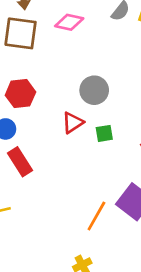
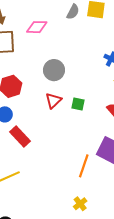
gray circle: (94, 90) -> (54, 70), moved
green square: (104, 133) -> (78, 104), turned 32

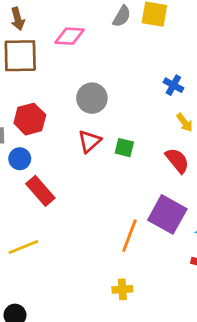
yellow cross: (80, 204) -> (122, 289), turned 32

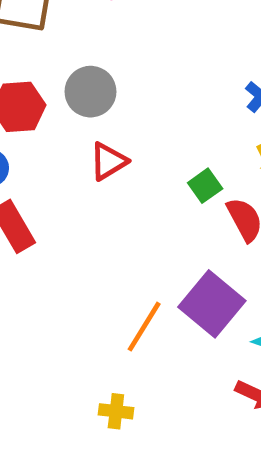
gray circle: (92, 98) -> (90, 92), moved
green square: (124, 148) -> (205, 186), moved, turned 30

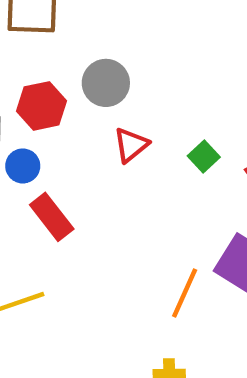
green square: (205, 186) -> (204, 156), moved

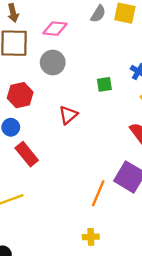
gray circle: (106, 83) -> (53, 62), moved
green square: (204, 156) -> (104, 84), moved, turned 35

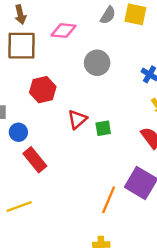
gray circle: (53, 62) -> (97, 63), moved
green square: (104, 84) -> (103, 128), moved
red hexagon: (20, 95) -> (43, 90), moved

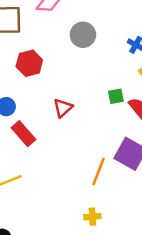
red triangle: (77, 119) -> (63, 108), moved
green square: (103, 128) -> (116, 96), moved

